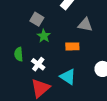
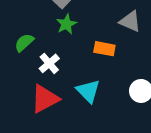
green semicircle: (19, 54) -> (24, 43), turned 40

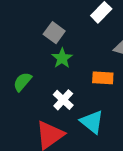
white cross: (49, 63) -> (63, 100), moved

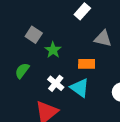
gray square: (54, 33) -> (34, 35), moved
cyan triangle: (92, 122) -> (80, 88), moved

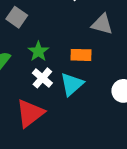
green star: (53, 50) -> (38, 51), moved
cyan triangle: (80, 88) -> (72, 84), turned 42

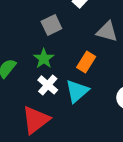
gray square: (17, 17) -> (51, 25), moved, turned 30
orange rectangle: (81, 55) -> (86, 62), turned -60

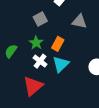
orange rectangle: (86, 62) -> (58, 44), moved

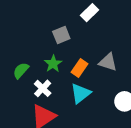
gray triangle: (79, 21) -> (108, 62), moved
white cross: (40, 61) -> (43, 88), moved

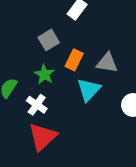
orange rectangle: (80, 68) -> (74, 60), moved
cyan triangle: (80, 93) -> (89, 90), moved

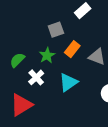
cyan triangle: (89, 90) -> (68, 82), moved
red triangle: (43, 137) -> (21, 105), moved

